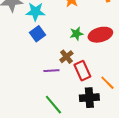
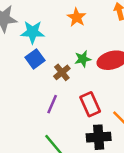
brown cross: (66, 57) -> (62, 72), moved
purple line: (51, 71) -> (52, 104), turned -63

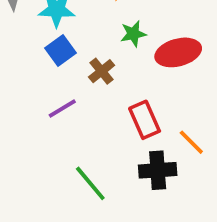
green star: (83, 59) -> (133, 34), moved
purple line: (52, 104) -> (62, 109), moved, turned 36

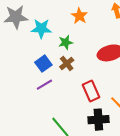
green star: (133, 34) -> (66, 42), moved
blue square: (60, 51) -> (43, 64), moved

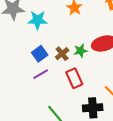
green star: (66, 42) -> (80, 51), moved
red rectangle: (91, 91) -> (74, 78), moved

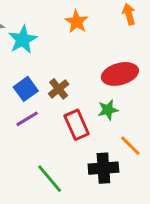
cyan star: (38, 20) -> (23, 40), turned -30
green star: (80, 51) -> (108, 110), moved

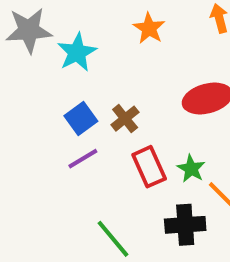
green star: (108, 110) -> (191, 169), moved, turned -30

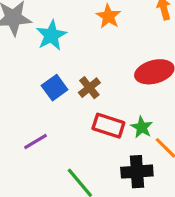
purple line: (83, 159) -> (36, 142), moved
red rectangle: (149, 167) -> (108, 126), turned -48

